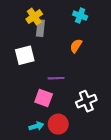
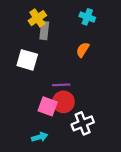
white square: (25, 55) -> (27, 60), turned 30
white cross: (86, 101) -> (83, 123), moved
red circle: (58, 124) -> (63, 102), moved

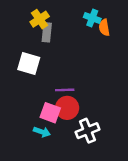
orange semicircle: (83, 50) -> (104, 28), moved, turned -42
cyan arrow: (40, 137) -> (42, 132), moved, turned 35

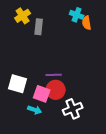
yellow cross: (40, 19) -> (23, 16), moved
white square: (29, 64) -> (18, 84), moved

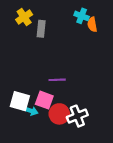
white square: (18, 84) -> (20, 101), moved
red circle: (56, 90) -> (59, 114), moved
cyan arrow: (35, 110) -> (31, 111), moved

